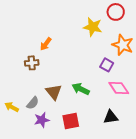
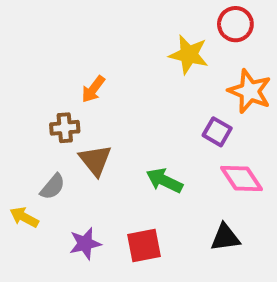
brown triangle: (54, 92) -> (95, 160), moved
gray semicircle: (33, 103) -> (53, 187), moved

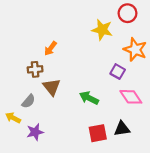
purple star: (85, 244) -> (35, 132), moved
red square: (144, 246) -> (98, 133), moved

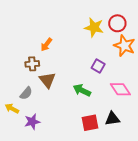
red circle: (128, 13) -> (117, 23), moved
purple square: (118, 72) -> (98, 66), moved

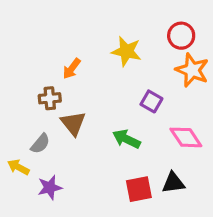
yellow star: (94, 27) -> (126, 51), moved

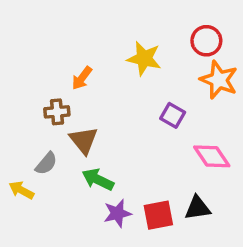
green arrow: (126, 139) -> (98, 180), moved
purple star: (50, 188) -> (117, 213), moved

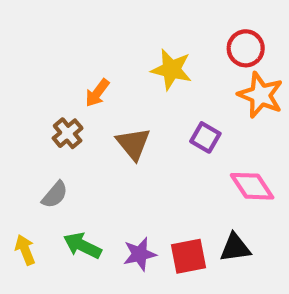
brown cross: (57, 112) -> (68, 133), turned -35
brown triangle: (84, 140) -> (133, 144), moved
green arrow: (98, 180) -> (82, 246), moved
yellow arrow: (21, 190) -> (25, 250), moved, turned 40

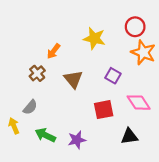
yellow arrow: (25, 250) -> (14, 126), moved
red square: (188, 256) -> (104, 110), moved

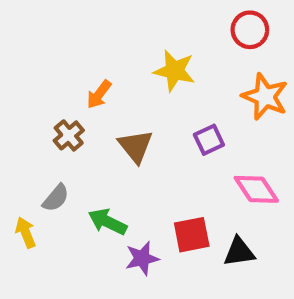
red circle: (135, 27) -> (250, 30), moved
purple square: (113, 76) -> (209, 140), turned 35
red square: (104, 110) -> (192, 235), moved
green arrow: (45, 135) -> (108, 222), moved

